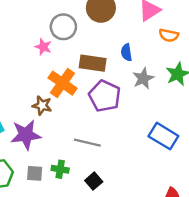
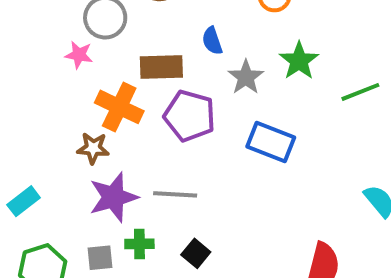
purple star: (26, 135) -> (113, 197), moved
blue rectangle: (163, 136) -> (271, 142), moved

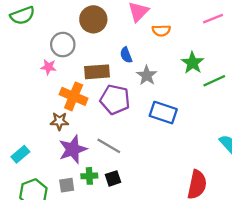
green star: (299, 61) -> (193, 63), moved
gray line: (175, 194) -> (109, 146), turned 30
black square: (196, 253) -> (113, 178), moved, turned 35

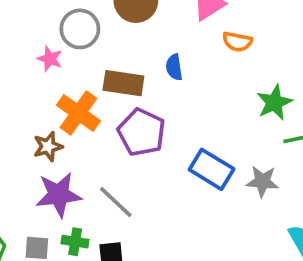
gray star: (147, 75) -> (262, 181), moved, turned 30
brown star: (59, 121) -> (48, 146), turned -30

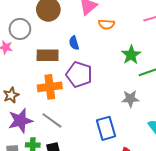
orange cross: (78, 113) -> (50, 87), moved, turned -35
purple pentagon: (141, 132) -> (79, 74), moved
blue rectangle: (212, 169) -> (106, 128), moved, turned 50

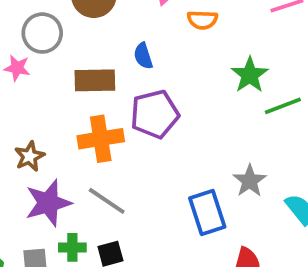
purple pentagon: (79, 74) -> (155, 114), turned -30
gray star: (130, 99) -> (250, 181), moved, turned -30

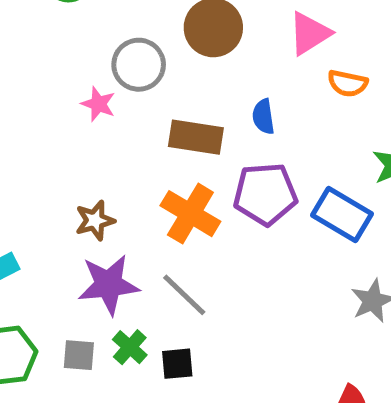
orange cross: (101, 139) -> (190, 214), turned 30
blue rectangle: (207, 213) -> (342, 214), moved, turned -51
green cross: (72, 247) -> (130, 347), turned 32

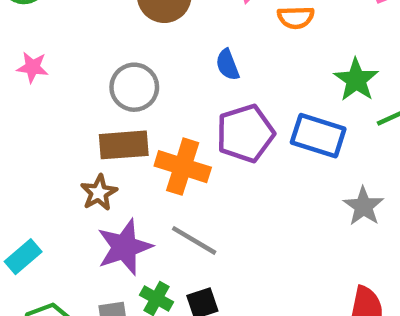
gray circle: (139, 65) -> (134, 87), moved
pink star: (98, 104) -> (32, 67), moved
brown rectangle: (196, 137) -> (124, 145), moved

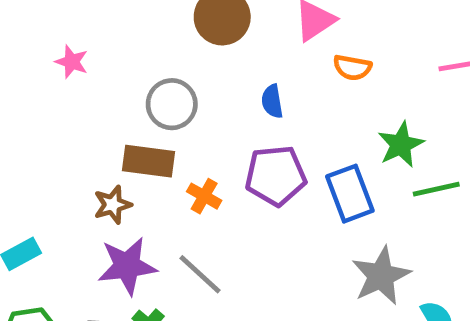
blue rectangle: (318, 136) -> (350, 194), turned 40
orange cross: (183, 167) -> (204, 196), size x0.6
gray star: (363, 206) -> (381, 276), size x1.4

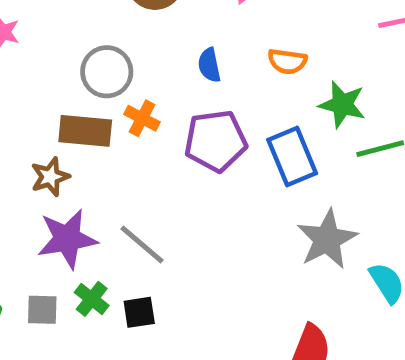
orange semicircle: (352, 68) -> (287, 61), moved
green star: (401, 145) -> (342, 104), turned -30
orange cross: (204, 196) -> (142, 118), moved

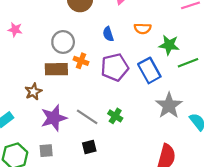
brown star: (50, 177) -> (33, 92), moved
green cross: (92, 299) -> (115, 116), moved

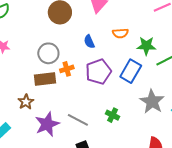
orange cross: (81, 61) -> (67, 69), turned -32
blue rectangle: (149, 70) -> (131, 71), turned 65
green cross: (115, 116) -> (113, 115), moved

